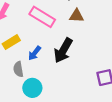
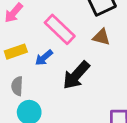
blue arrow: (35, 53) -> (44, 58), moved

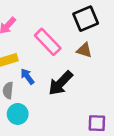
blue arrow: (44, 58) -> (27, 76), moved, turned 91

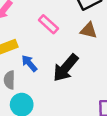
pink rectangle: (48, 42) -> (48, 24), size x0.7

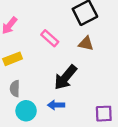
blue arrow: (29, 63) -> (56, 105), moved, turned -49

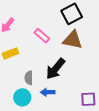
brown triangle: (86, 44) -> (73, 40), size x1.5
gray semicircle: (15, 89) -> (29, 78), moved

